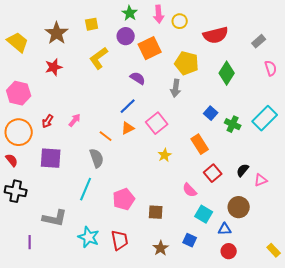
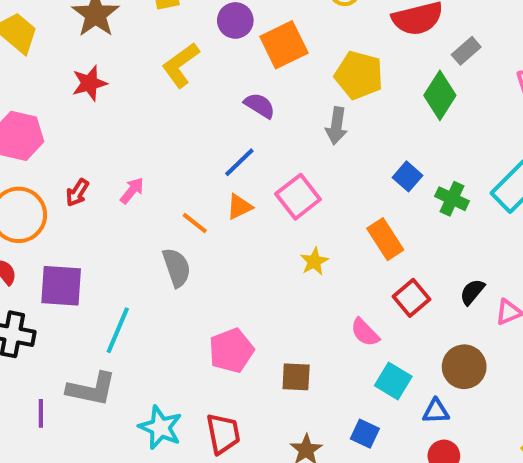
gray rectangle: (259, 41) -> (466, 51), moved
purple square: (51, 158) -> (61, 286), moved
cyan line: (86, 189) -> (118, 330), moved
purple line: (30, 242) -> (41, 413), moved

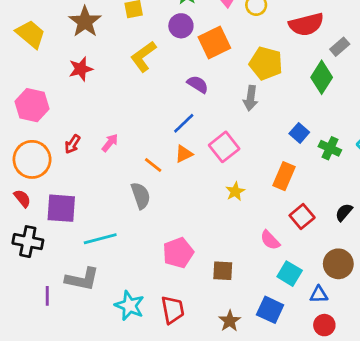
orange rectangle: (385, 239) -> (284, 176), turned 56
cyan line: (118, 330) -> (100, 239), turned 52
blue square: (365, 434) -> (270, 310), size x1.4

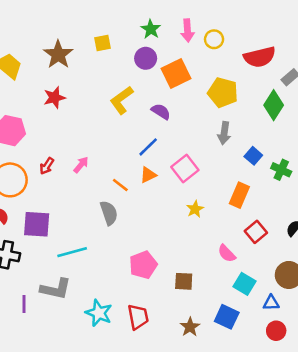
yellow L-shape: (143, 56) -> (122, 100), moved
gray arrow: (251, 98) -> (224, 133), moved

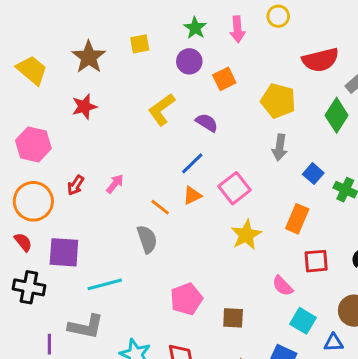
yellow circle: (214, 39) -> (278, 16), moved
orange square: (176, 73) -> (224, 79), size x0.7
yellow star: (195, 209) -> (246, 235), size x1.5
red square: (256, 232) -> (316, 261), turned 35

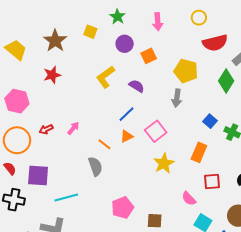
yellow circle: (278, 16) -> (199, 18), moved
green star: (195, 28) -> (117, 17), moved
yellow square: (140, 44) -> (90, 32), turned 32
gray arrow: (280, 147) -> (177, 98), moved
red arrow: (76, 185) -> (46, 129), turned 32

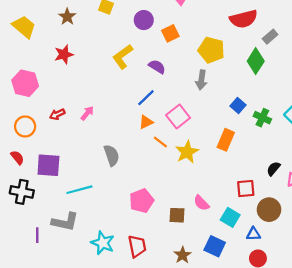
brown star: (55, 41) -> (67, 17), size x0.7
orange circle: (17, 140) -> (25, 126), size x0.7
orange line: (104, 144) -> (160, 142), moved
red square: (212, 181) -> (246, 189), moved
pink semicircle: (189, 199) -> (201, 203), moved

